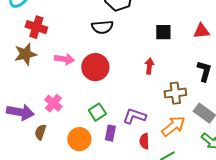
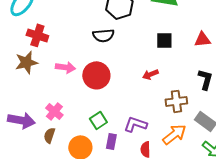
red arrow: (149, 66) -> (150, 74), turned -119
brown semicircle: (40, 132) -> (49, 135), moved

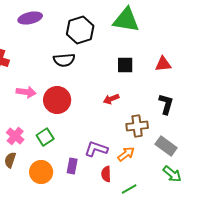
green square: (98, 120) -> (45, 137), moved
orange arrow: (174, 134) -> (126, 154), moved, size x0.7

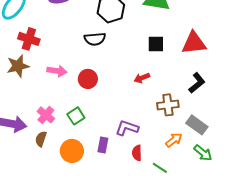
red triangle: (163, 64) -> (194, 43), size x1.5
red circle: (57, 100) -> (88, 79), size x0.7
black L-shape: (166, 104) -> (197, 83), turned 35
orange arrow: (126, 154) -> (174, 140), moved
green line: (129, 189) -> (160, 168), turned 63

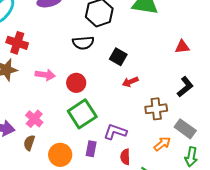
red triangle: (194, 43) -> (182, 47), size x0.6
black square: (156, 44) -> (118, 57), moved, turned 30
green square: (76, 116) -> (82, 114), moved, size x1.6
green arrow: (203, 153) -> (191, 157), turned 60

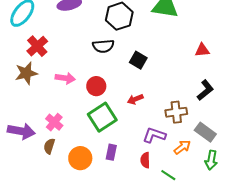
red cross: (17, 43) -> (37, 46), turned 30
red arrow: (130, 82) -> (135, 99), moved
purple L-shape: (115, 132) -> (154, 135), moved

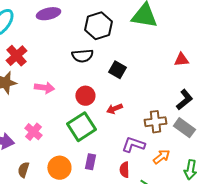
red circle: (96, 86) -> (85, 96), moved
gray rectangle: (205, 132) -> (184, 128), moved
brown semicircle: (49, 146) -> (23, 170), moved

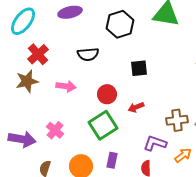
black semicircle: (82, 56) -> (88, 54), moved
black square: (117, 70) -> (139, 68), turned -36

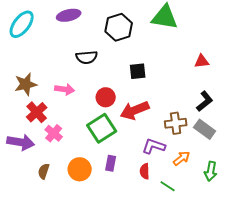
red cross: (38, 54) -> (37, 112), moved
red arrow: (136, 107) -> (135, 110), size x1.8

